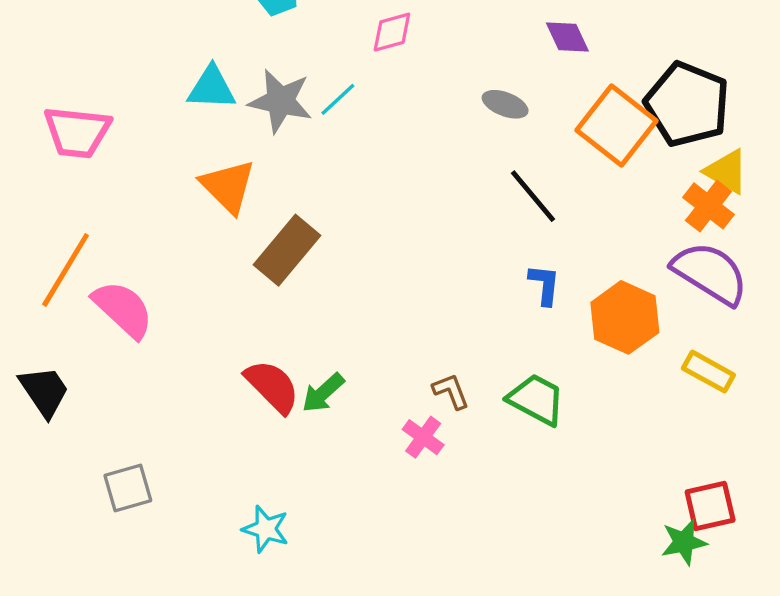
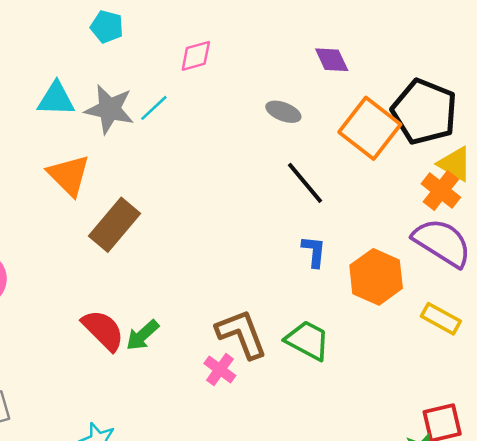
brown L-shape: (451, 391) -> (241, 334), size x1.8

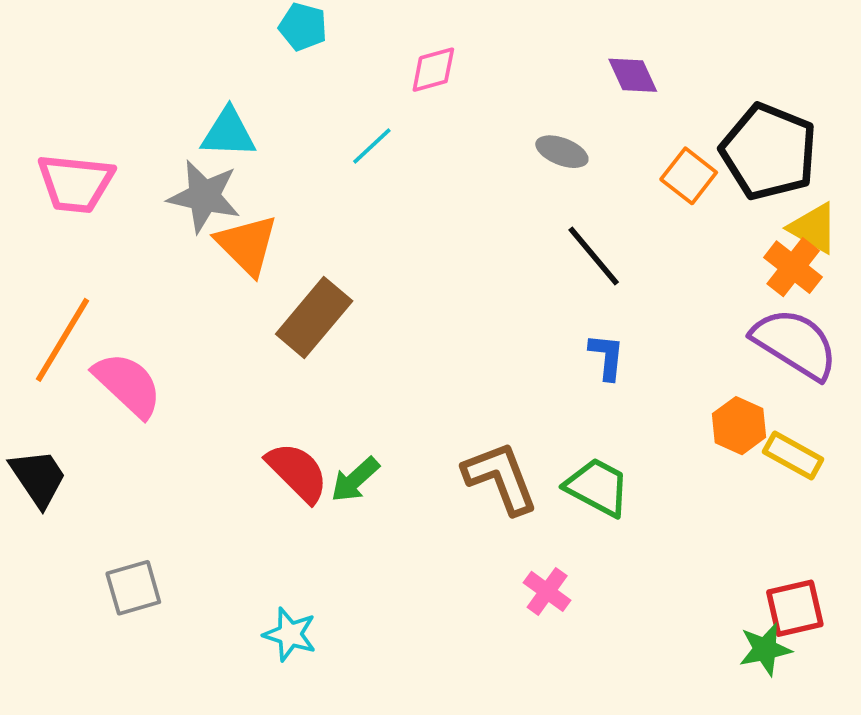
gray star: (109, 109) -> (204, 196), moved
orange square: (370, 128) -> (689, 176), size x0.6
orange hexagon: (376, 277) -> (739, 426), moved, size x0.7
pink cross: (220, 370) -> (547, 591), moved

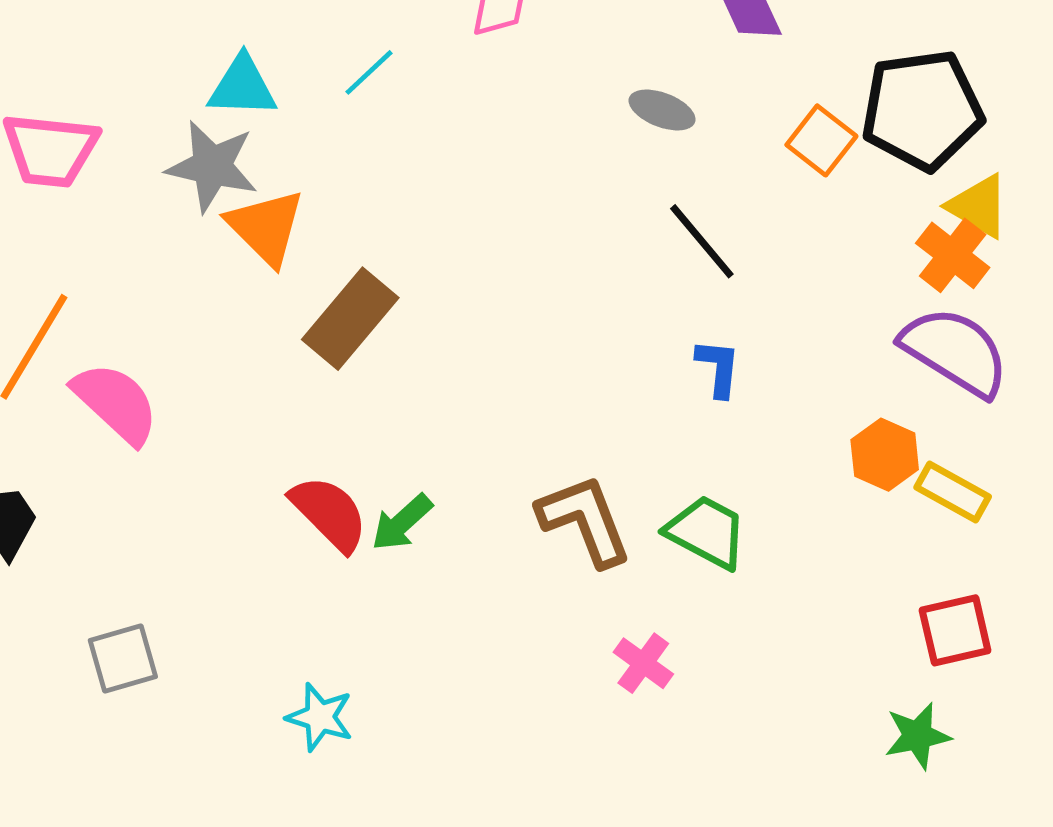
cyan line: (372, 146) -> (369, 72), moved
black pentagon: (769, 152) -> (922, 110), turned -30
red square: (795, 608) -> (955, 630), moved

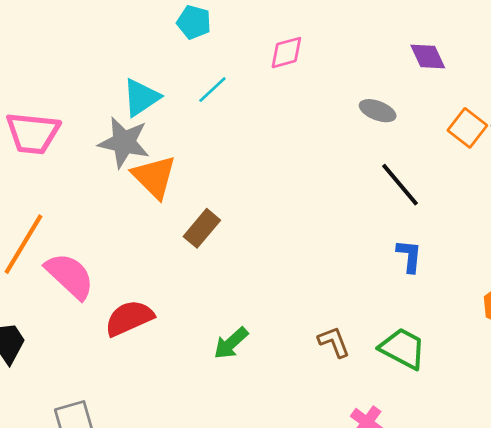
cyan triangle: (242, 87) -> (141, 97), turned -36
brown rectangle: (350, 319) -> (202, 228), size x0.7
red semicircle: (329, 513) -> (129, 318), moved, turned -69
brown L-shape: (585, 520) -> (334, 342), size x0.6

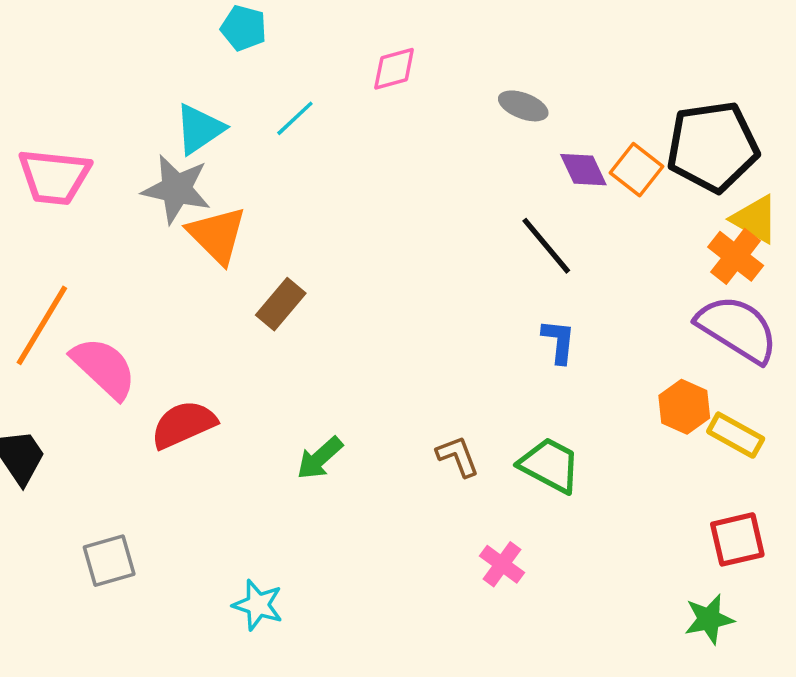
cyan pentagon: (194, 22) -> (244, 28), moved
purple diamond: (428, 56) -> (583, 170), moved
gray ellipse: (378, 111) -> (523, 106), moved

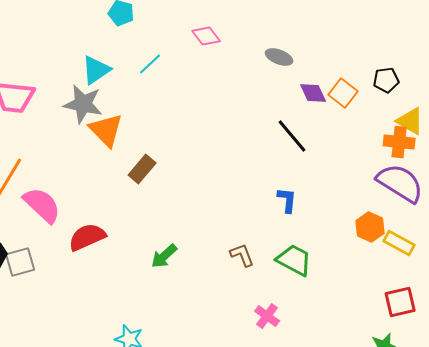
pink diamond: (394, 69) -> (206, 36), turned 68
black pentagon: (713, 147) -> (386, 80), size x0.5
orange cross: (736, 256) -> (399, 142), turned -32
blue L-shape: (559, 341) -> (287, 200), moved
gray square: (109, 561) -> (20, 262), moved

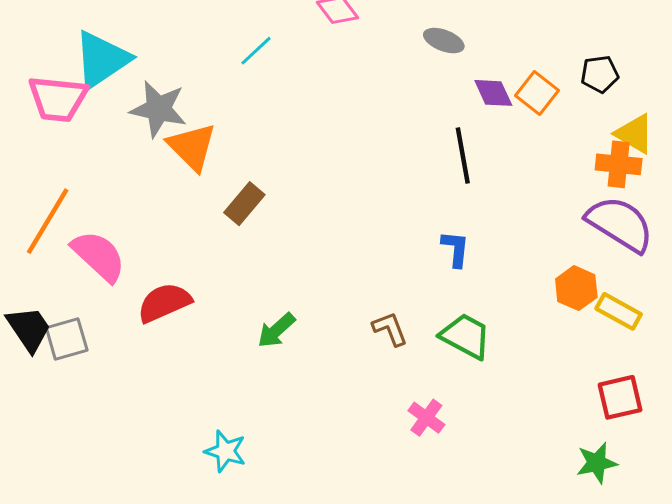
cyan triangle: (96, 70) -> (102, 59), moved, size x1.4
black line: (292, 136) -> (463, 156), turned 30

